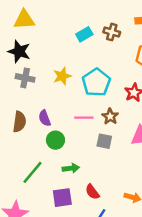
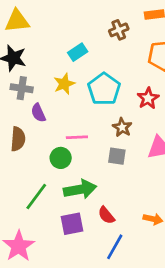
brown cross: (112, 32) -> (119, 30), turned -35
cyan rectangle: (84, 34) -> (78, 52), moved
purple semicircle: (45, 118) -> (38, 113), moved
pink line: (84, 118) -> (77, 137), moved
green arrow: (71, 168) -> (80, 189), size x1.6

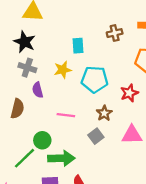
cyan rectangle: (78, 52) -> (78, 46), turned -70
cyan pentagon: (104, 89) -> (95, 79), turned 30
gray square: (117, 156) -> (96, 136), turned 35
green circle: (61, 158) -> (42, 140), moved

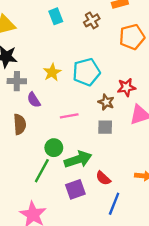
cyan rectangle: (78, 46) -> (56, 16), moved
red star: (129, 93) -> (126, 87), moved, turned 30
gray square: (96, 136) -> (105, 127), turned -35

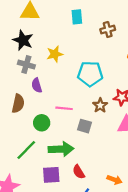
yellow star: (52, 72) -> (55, 54), moved
gray square: (105, 127) -> (85, 126), moved
green circle: (54, 148) -> (42, 123), moved

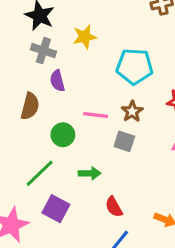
brown star: (100, 105) -> (132, 111), moved
green arrow: (61, 149) -> (90, 173), size x0.6
purple square: (51, 175) -> (56, 209), moved, turned 30

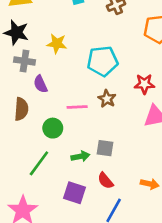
yellow star: (85, 37) -> (57, 44), turned 30
gray square: (124, 141) -> (105, 148), moved
purple square: (56, 209) -> (74, 193), moved

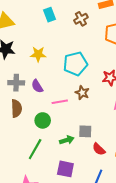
gray cross: (25, 61) -> (16, 83), moved
purple semicircle: (40, 84) -> (37, 86), moved
red semicircle: (105, 181) -> (99, 149), moved

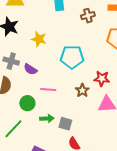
purple semicircle: (37, 86) -> (30, 69), turned -40
brown star: (82, 93) -> (82, 90), moved
green arrow: (67, 140) -> (47, 119), moved

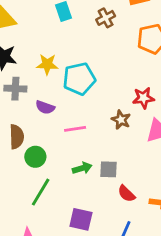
cyan pentagon: (72, 57) -> (79, 79), moved
gray cross: (11, 61) -> (15, 89), moved
green circle: (27, 103) -> (35, 157), moved

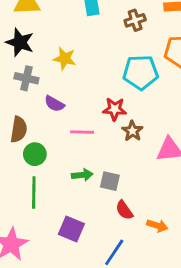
cyan pentagon: (79, 79) -> (141, 72), moved
red star: (143, 98) -> (115, 109), moved
green line: (41, 192) -> (34, 193), turned -40

